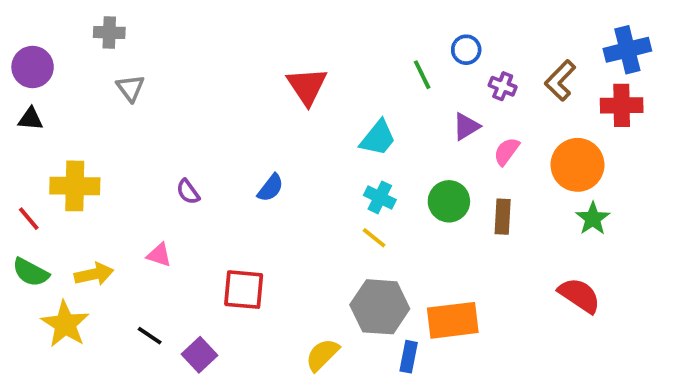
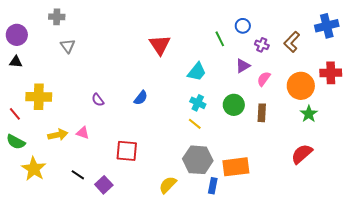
red cross: (622, 105) -> (331, 73), moved
yellow arrow: (94, 274) -> (58, 135), moved
red semicircle: (579, 295) -> (302, 154), turned -75

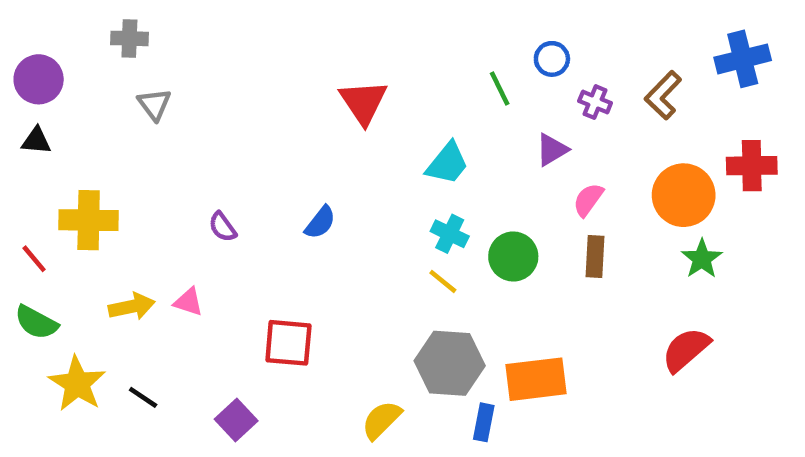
pink semicircle: (264, 79) -> (588, 200), moved
green circle: (234, 105) -> (513, 257), moved
black line: (78, 175) -> (143, 397), moved

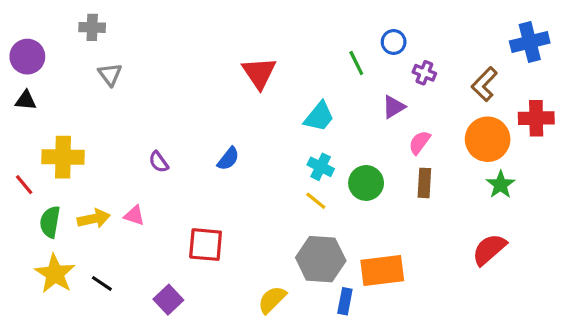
brown L-shape: (663, 95) -> (484, 84), moved
green semicircle: (36, 322) -> (50, 222), moved, turned 72

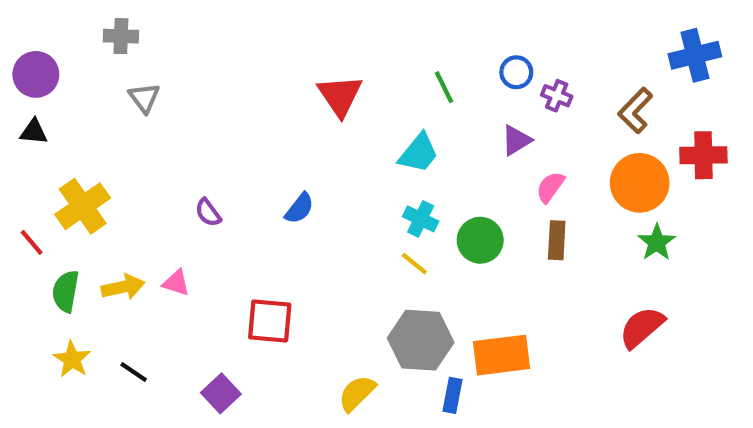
blue circle: (394, 42) -> (516, 72), moved
green line: (356, 63) -> (444, 87), moved
yellow cross: (63, 157) -> (83, 206), turned -36
yellow star: (55, 274) -> (72, 359), size x0.7

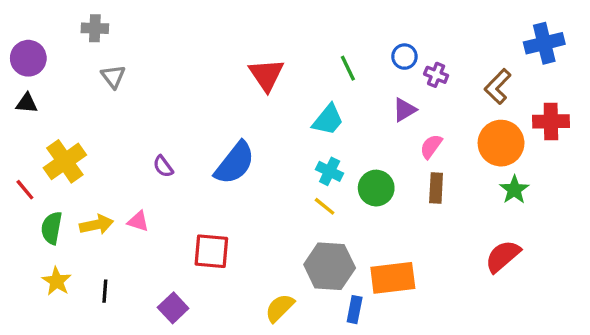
blue semicircle: (299, 208) -> (235, 163), size x1.8
black line: (134, 372) -> (105, 291), turned 60

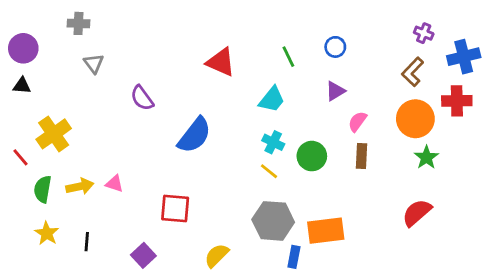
blue cross: (544, 43) -> (464, 57), moved
red triangle: (266, 75) -> (221, 62), turned -32
purple cross: (436, 75) -> (424, 33), moved
purple semicircle: (163, 166) -> (142, 98), moved, size x1.4
yellow semicircle: (280, 308) -> (217, 255), moved

